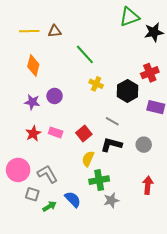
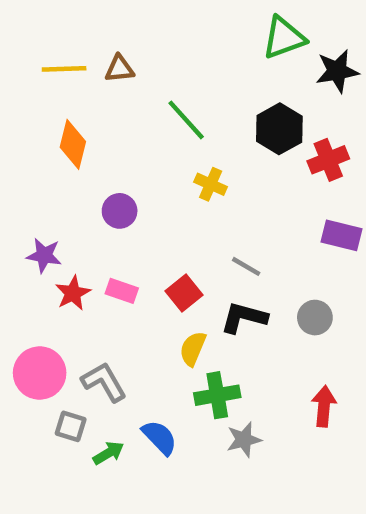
black hexagon: (127, 91) -> (279, 129), moved
purple star: (32, 102) -> (44, 255), moved

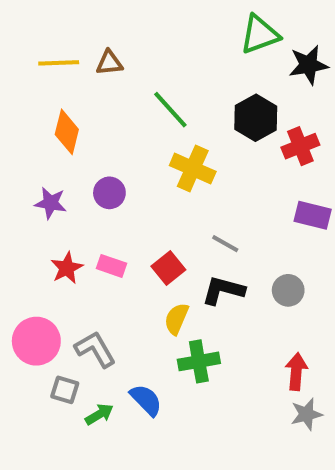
yellow cross: (211, 184) -> (193, 168), size x1.5
purple star: (44, 255) -> (51, 203), moved
gray star: (244, 440) -> (306, 414), moved

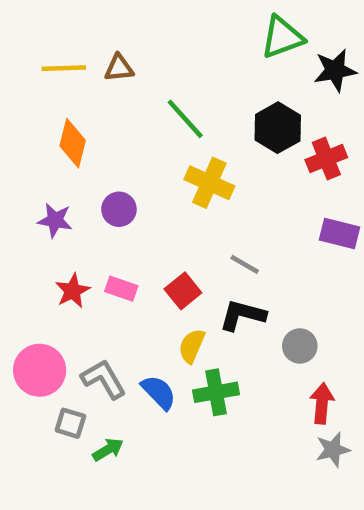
gray circle: (288, 290) -> (300, 346), moved
blue semicircle: (146, 400) -> (159, 392), moved

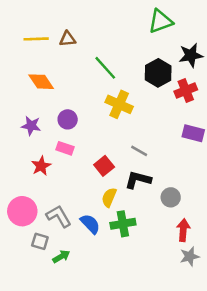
black star: (335, 70) -> (191, 55), moved
orange diamond: (73, 143) -> (41, 82), turned -48
pink rectangle: (121, 289) -> (65, 148), moved

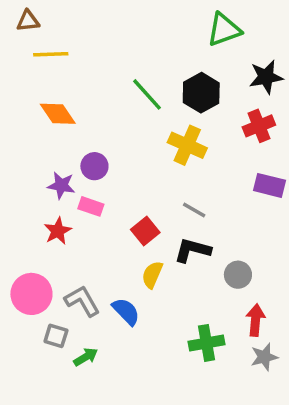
brown triangle: (68, 39) -> (28, 21), moved
black hexagon: (158, 73) -> (201, 93), moved
yellow cross: (119, 104) -> (187, 145), moved
purple star: (31, 126) -> (61, 185), moved
green cross: (123, 224) -> (206, 343), moved

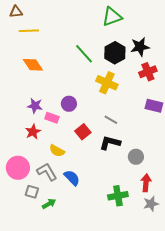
green triangle: (224, 30) -> (112, 17), moved
black star: (266, 77) -> (140, 47), moved
purple circle: (94, 166) -> (69, 104), moved
yellow semicircle: (152, 275) -> (57, 151), moved, turned -84

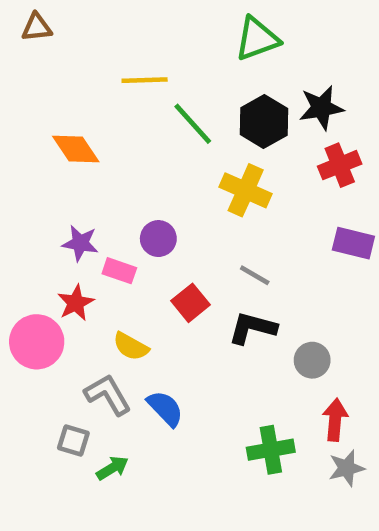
yellow line: (29, 31) -> (145, 80), moved
pink circle: (18, 168) -> (37, 342), moved

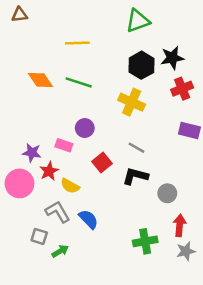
green line: (193, 124) -> (79, 82), moved, turned -30
purple star: (80, 243) -> (32, 153), moved
red star: (76, 303) -> (49, 171), moved

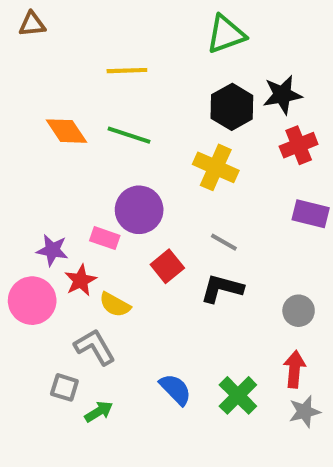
purple circle: (85, 128) -> (139, 210), size x1.5
gray circle: (167, 193) -> (299, 311), moved
blue semicircle: (88, 219) -> (175, 389), moved
green cross: (145, 241) -> (238, 395), turned -35

